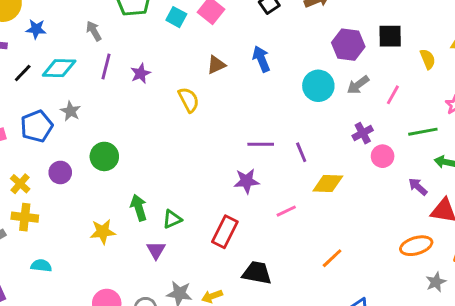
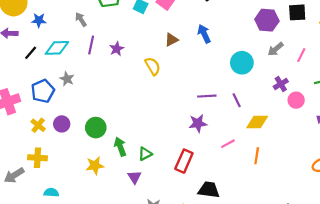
cyan circle: (318, 86) -> (242, 63), moved
green circle: (104, 156) -> (96, 128), moved
yellow cross: (20, 184) -> (38, 125), moved
orange line: (332, 258) -> (257, 156), moved, turned -35

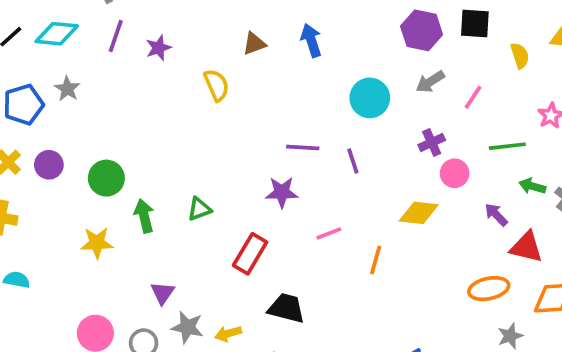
yellow diamond: (257, 122) -> (419, 213), moved
green triangle: (145, 154) -> (199, 209), moved
purple triangle: (134, 177) -> (163, 293), moved

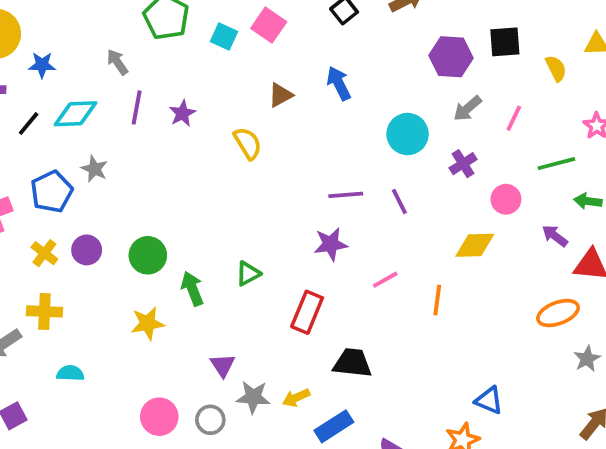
purple cross: (432, 142) -> (463, 164), moved

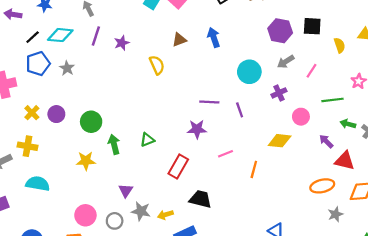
blue pentagon: (52, 192) -> (38, 64), moved
cyan semicircle: (70, 373) -> (38, 184), size x1.5

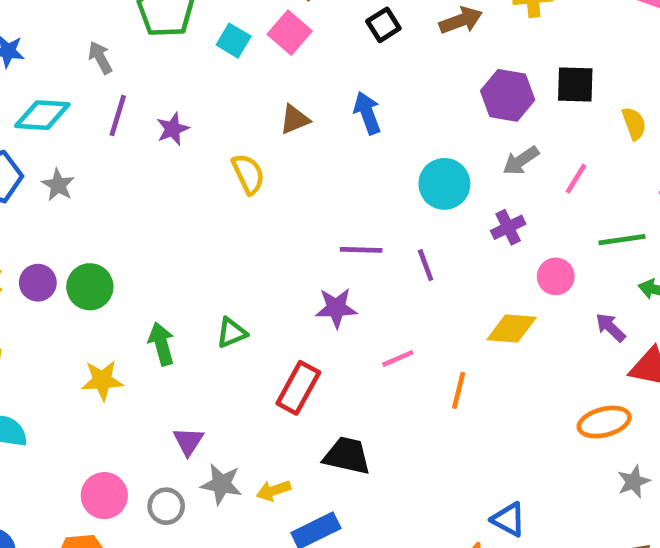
green circle: (91, 122) -> (90, 287), moved

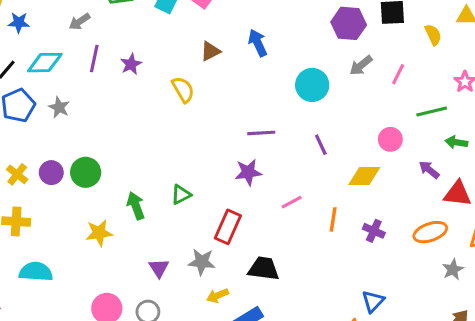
gray arrow: (100, 58) -> (80, 22), turned -90
purple cross: (508, 227) -> (374, 231), moved, turned -35
purple line: (426, 265) -> (321, 145), moved
gray star: (221, 484) -> (202, 262), moved
blue triangle: (508, 519) -> (373, 301), turned 50

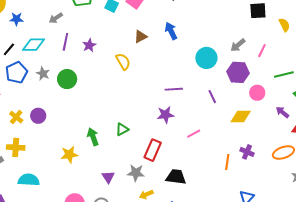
purple hexagon: (349, 23) -> (238, 72), moved
green circle: (86, 172) -> (67, 79), moved
orange line: (333, 219) -> (227, 162), moved

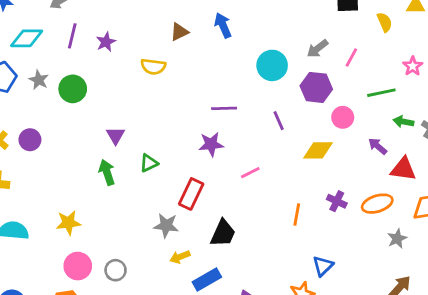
yellow semicircle: (123, 61) -> (153, 66), turned 126
purple cross: (247, 152) -> (337, 201), moved
yellow star: (69, 155) -> (68, 223), moved
purple triangle: (108, 177) -> (115, 135), moved
black trapezoid: (176, 177) -> (223, 233), turned 105

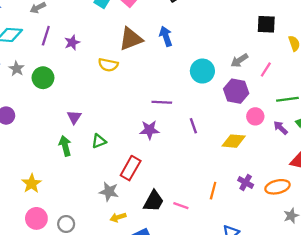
brown triangle: (179, 32) -> (131, 39), size x1.6
purple line: (279, 121) -> (193, 126), moved
purple arrow: (378, 146) -> (281, 128), moved
pink line: (250, 173) -> (181, 206), moved, turned 42
yellow star: (68, 223) -> (32, 184), turned -30

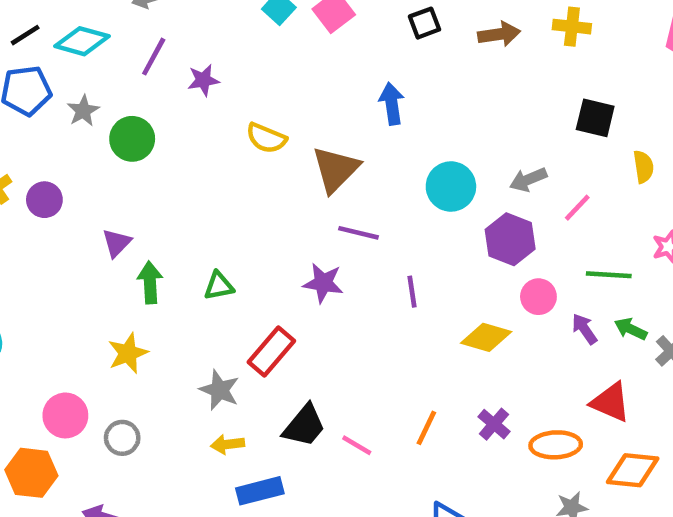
brown triangle: (131, 39) -> (336, 169), moved, turned -35
purple triangle: (74, 117) -> (117, 243), moved
yellow star: (32, 184) -> (128, 353), moved

